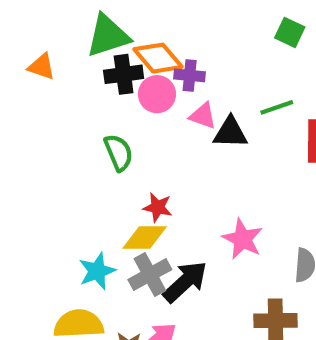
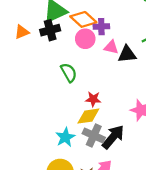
orange triangle: (41, 67) -> (22, 32), turned -35
black cross: (124, 74) -> (50, 30), moved
gray cross: (150, 275) -> (94, 135), turned -30

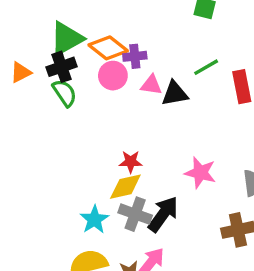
green semicircle: (69, 73) -> (65, 93), moved

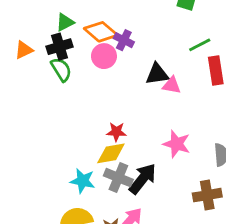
green triangle: (67, 39) -> (65, 22), size x0.6
purple cross: (135, 56) -> (124, 40), turned 30
green line: (206, 67) -> (200, 45), moved
pink triangle: (151, 85) -> (172, 85), moved
cyan star: (94, 220) -> (83, 181), turned -30

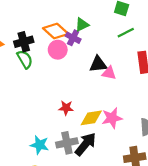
green triangle: (65, 22) -> (82, 25), moved
green line: (200, 45) -> (126, 33), moved
pink star: (177, 144) -> (112, 118), turned -30
yellow diamond: (111, 153) -> (91, 118), moved
gray cross: (118, 178) -> (67, 143), turned -35

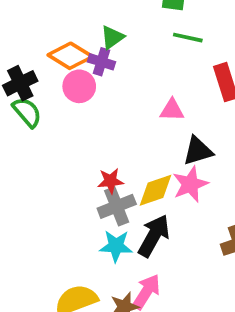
green line: (126, 33) -> (188, 38), turned 49
black triangle: (98, 64) -> (198, 151), moved
gray cross: (67, 143) -> (117, 206), moved
cyan star: (39, 145) -> (116, 246), moved

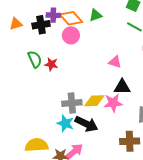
purple cross: (101, 62) -> (53, 15), moved, turned -32
green semicircle: (27, 112) -> (35, 59), moved
red star: (110, 181) -> (51, 64), moved
black arrow: (154, 236) -> (86, 124), turned 70

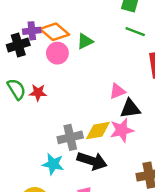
green triangle: (96, 15) -> (85, 41), moved
pink triangle: (115, 62) -> (117, 91), moved, turned -32
cyan star: (65, 123) -> (53, 164), moved

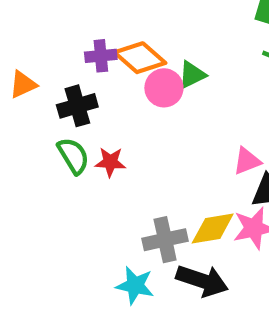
black cross: (18, 45) -> (77, 106), moved
pink circle: (57, 53) -> (164, 88), moved

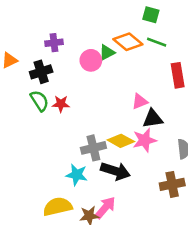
orange diamond: (140, 58) -> (128, 42), moved
yellow diamond: (213, 229) -> (121, 141), turned 40

